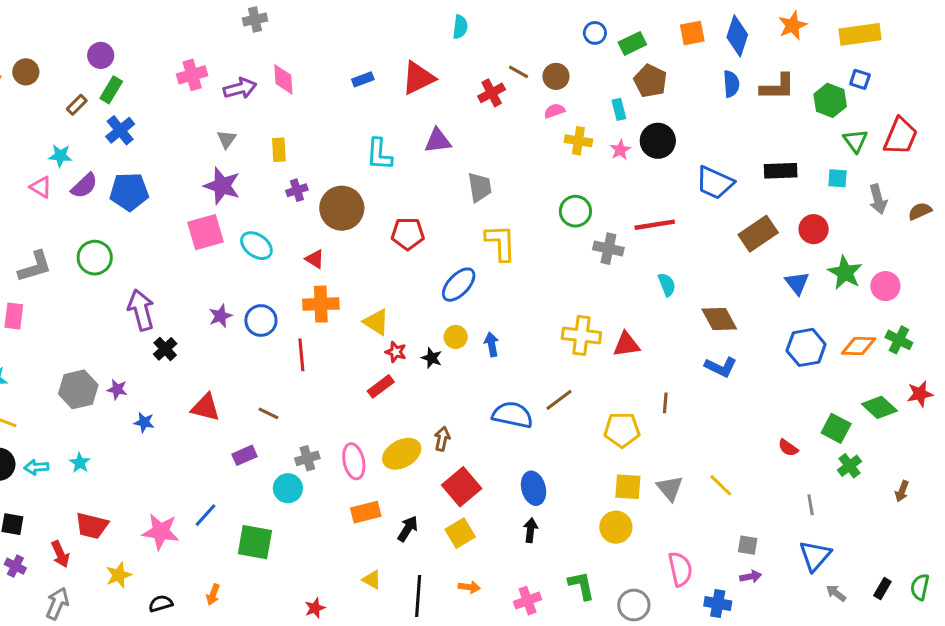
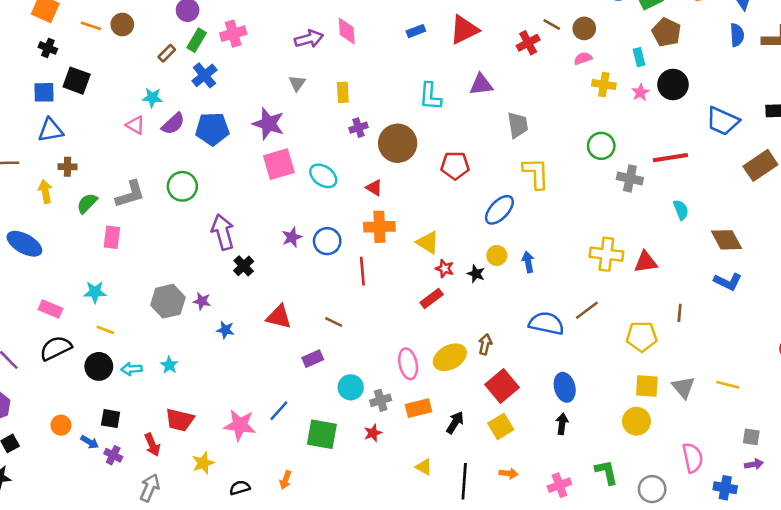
pink cross: (192, 75) -> (233, 34), moved
purple star: (222, 186) -> (268, 124), moved
gray cross: (307, 458) -> (381, 400), moved
yellow line: (721, 485) -> (728, 385), turned -30
red star: (315, 608) -> (373, 433), moved

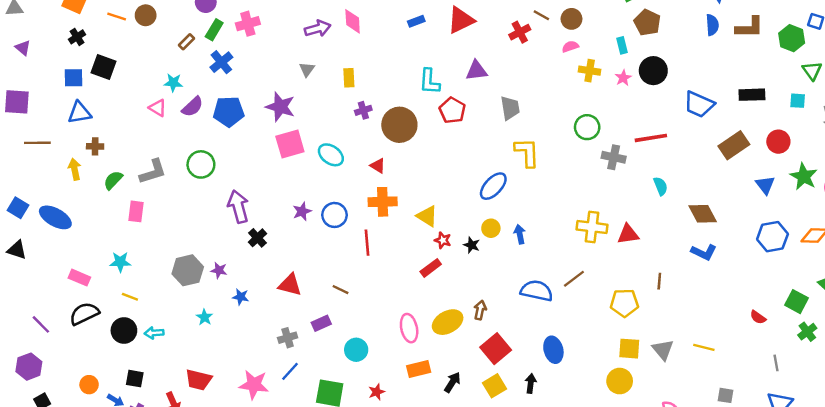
black cross: (48, 48) -> (77, 37), turned 35
red pentagon: (455, 165) -> (452, 110), moved, turned 30
cyan star: (169, 365) -> (205, 317), moved
gray cross: (381, 400) -> (288, 338), moved
black arrow: (562, 424) -> (531, 383), moved

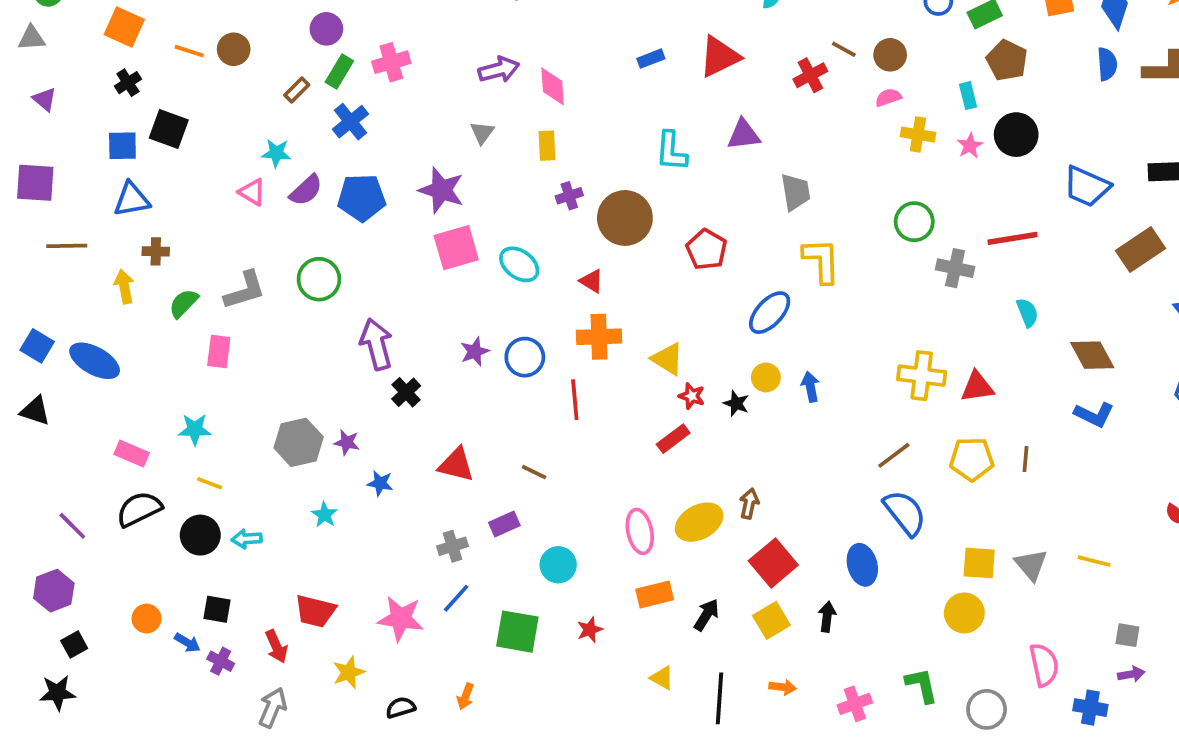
pink diamond: (353, 21) -> (553, 86), moved
red pentagon: (452, 110) -> (707, 250), moved
blue semicircle: (537, 291) -> (905, 513), moved, turned 40
yellow pentagon: (624, 303) -> (972, 459), moved

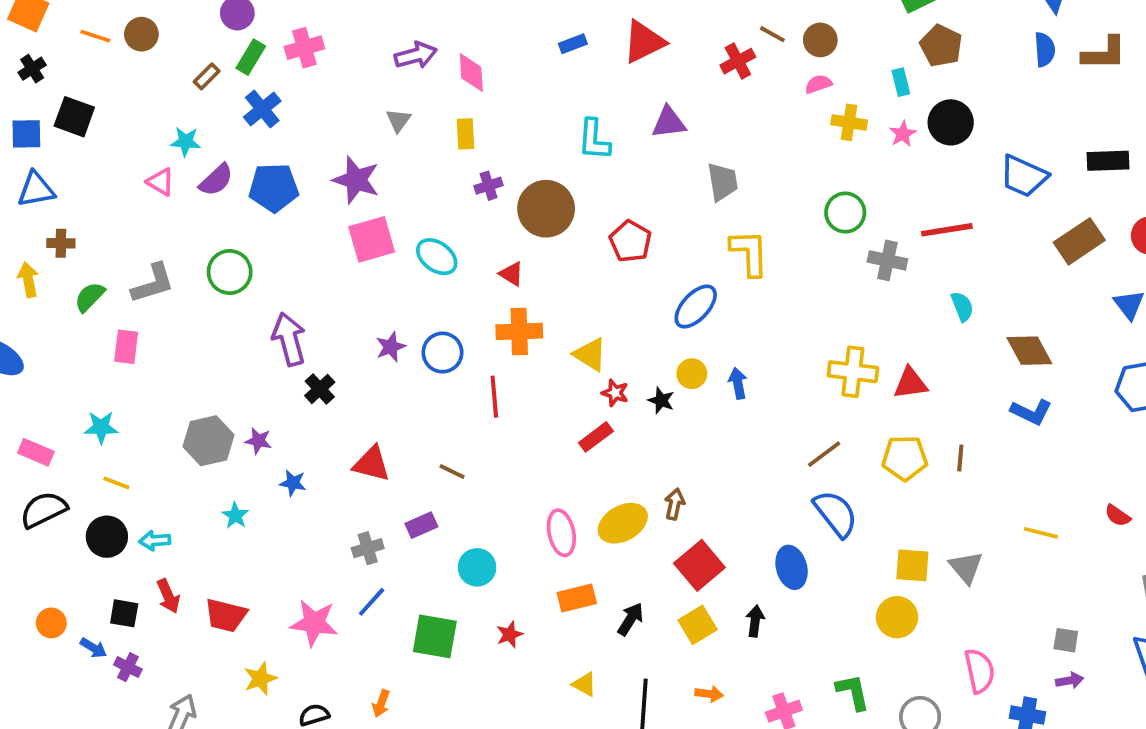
yellow line: (1094, 561) -> (1041, 533), moved
red arrow: (276, 646) -> (168, 596), moved

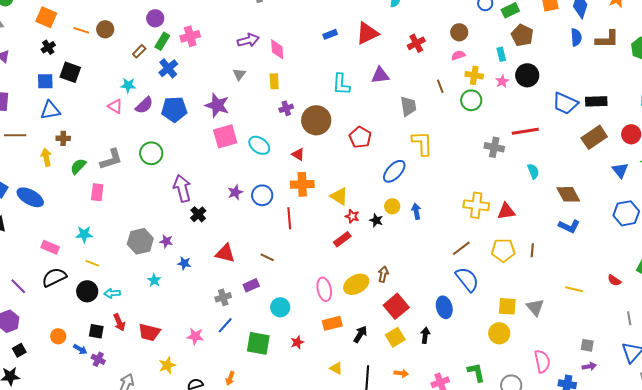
brown line: (772, 34) -> (440, 86), moved, turned 40
black rectangle: (1108, 161) -> (596, 101), moved
green circle: (845, 213) -> (471, 100), moved
pink star: (314, 623) -> (195, 336), size x0.7

